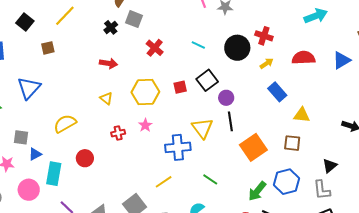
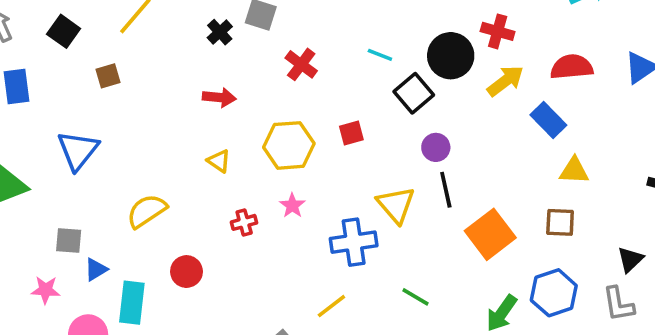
yellow arrow: (267, 63) -> (505, 81), size x1.5
black square: (207, 80) -> (414, 93), moved
blue rectangle: (277, 92) -> (548, 120), moved

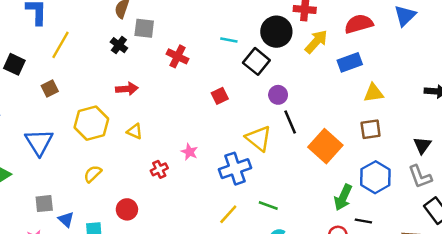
blue rectangle: (548, 120) -> (350, 62), turned -55
yellow hexagon: (289, 145) -> (91, 123), moved
yellow semicircle: (147, 211) -> (93, 174), size x0.7
blue triangle: (96, 269) -> (66, 219), turned -35
green line: (416, 297) -> (268, 205), moved

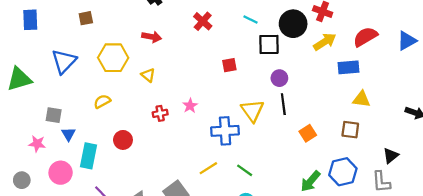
red semicircle: (359, 24) -> (365, 37), turned -30
black square: (256, 61) -> (269, 44), turned 35
orange square: (325, 146) -> (308, 133), size x0.6

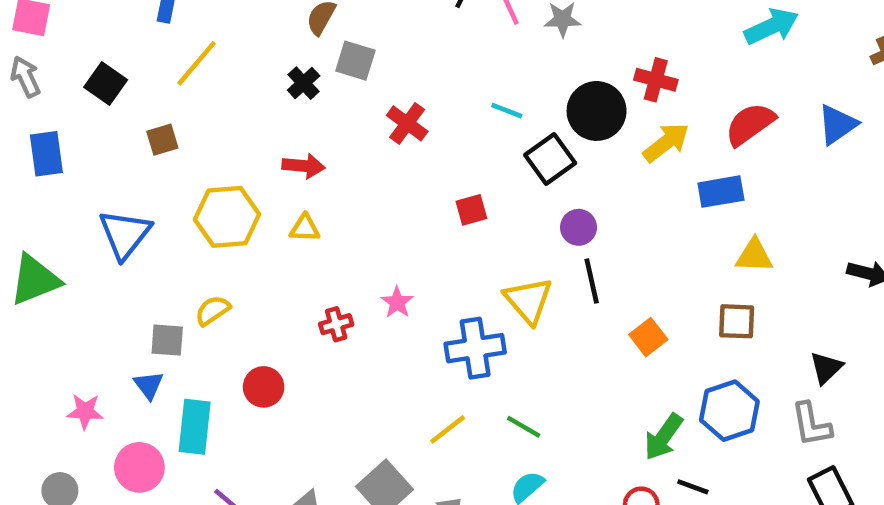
black square: (269, 44) -> (550, 159), turned -30
yellow triangle: (148, 75) -> (305, 228), moved, turned -32
gray square: (54, 115) -> (167, 340), moved

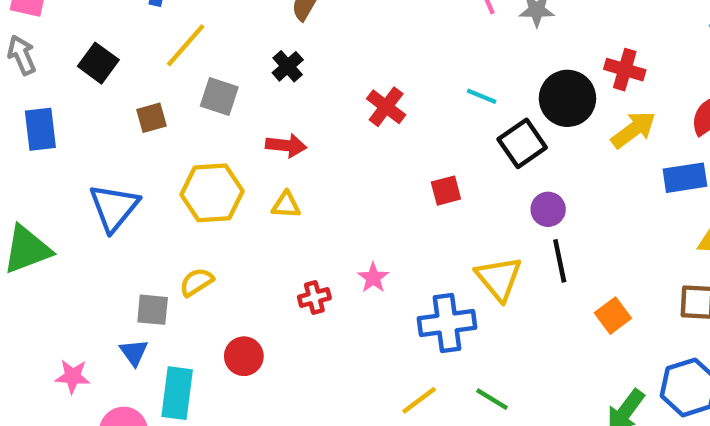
gray square: (355, 61) -> (219, 96), moved

